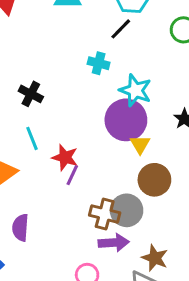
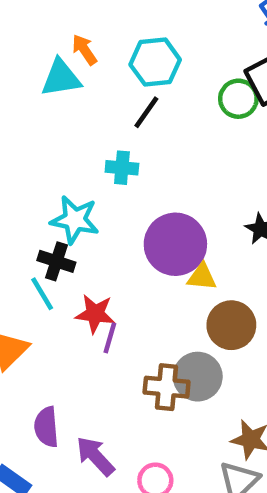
cyan star: (135, 90) -> (75, 220), moved
black cross: (31, 94) -> (56, 261), moved
yellow triangle: (140, 144) -> (202, 277), turned -45
purple arrow: (114, 243) -> (95, 456), moved, turned -120

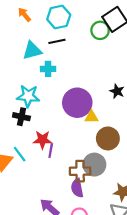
cyan triangle: (61, 78) -> (32, 51), moved
black line: (146, 112) -> (57, 41), turned 49
cyan line: (42, 294) -> (20, 154), moved
purple semicircle: (46, 427) -> (77, 188), moved

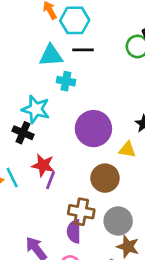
cyan hexagon: (59, 17) -> (75, 20), moved
yellow triangle: (91, 117) -> (127, 150), moved
brown circle: (108, 138) -> (105, 178), moved
gray circle: (94, 165) -> (118, 221), moved

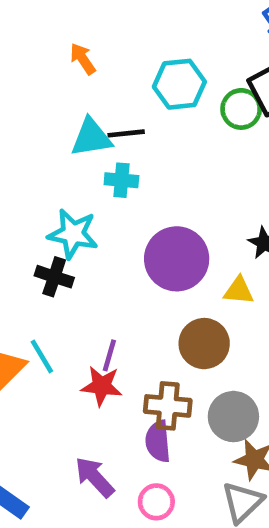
cyan hexagon: (75, 20) -> (179, 84), moved
black line: (83, 50) -> (126, 133), moved
red star: (43, 165) -> (102, 386), moved

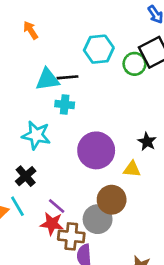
orange arrow: (83, 59) -> (31, 30), moved
black cross: (54, 277) -> (26, 176), moved, turned 30
purple line: (109, 355) -> (57, 206), turned -66
brown cross: (168, 406) -> (71, 236), moved
gray circle: (233, 417) -> (98, 219), moved

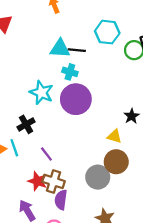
purple circle: (96, 150) -> (76, 99), moved
brown circle: (112, 200) -> (116, 162), moved
gray circle: (98, 219) -> (98, 177), moved
red star: (52, 224) -> (38, 181), moved

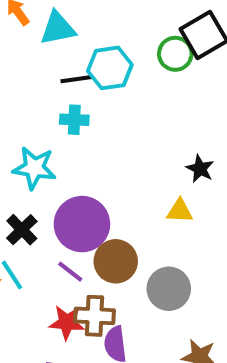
cyan hexagon: (107, 32) -> (110, 68), moved
cyan triangle: (60, 49) -> (58, 28), moved
purple circle: (76, 99) -> (82, 224), moved
brown circle: (116, 162) -> (116, 261), moved

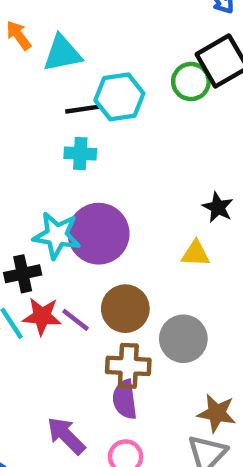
cyan star: (34, 168) -> (57, 235), moved
purple circle: (82, 224) -> (99, 234), moved
black cross: (22, 230) -> (23, 274), turned 32
brown cross: (95, 316) -> (128, 366), moved
red star: (67, 322) -> (42, 316), moved

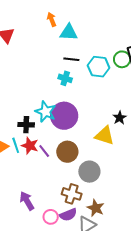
cyan hexagon: (119, 97) -> (99, 67), moved
yellow triangle: (196, 254) -> (104, 135), size x1.5
brown cross: (128, 366) -> (72, 194), moved
purple semicircle: (125, 399) -> (68, 215), moved, turned -120

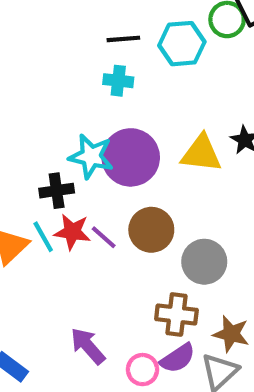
yellow triangle: (104, 135) -> (201, 153), moved

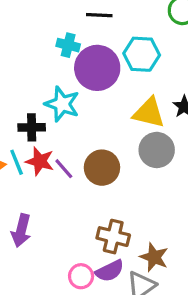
cyan hexagon: (182, 44) -> (142, 54), moved
cyan cross: (118, 81) -> (68, 45), moved
purple circle: (131, 157) -> (97, 68), moved
gray circle: (204, 262) -> (157, 150), moved
purple arrow: (88, 346) -> (21, 230), moved, turned -132

